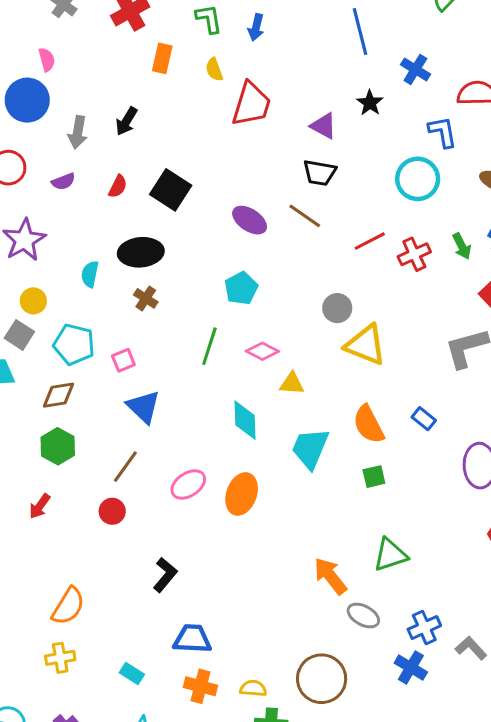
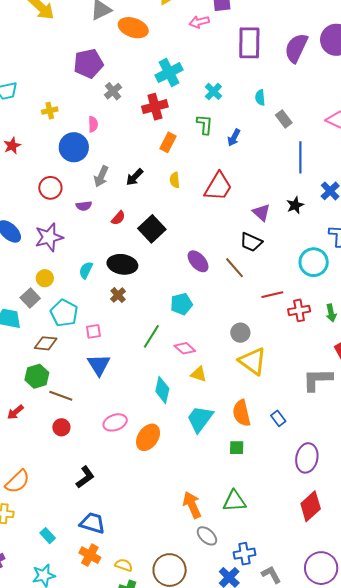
yellow semicircle: (214, 70) -> (175, 180), moved
brown line: (125, 467) -> (61, 396), moved, turned 60

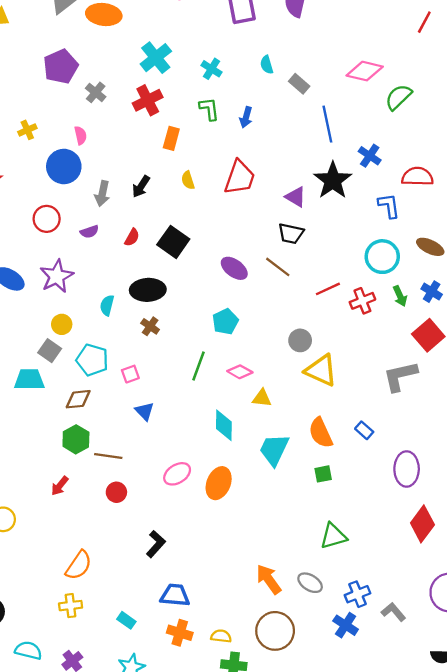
black star: (295, 205) -> (333, 180), size x1.8
cyan circle: (314, 262) -> (382, 257), moved
blue triangle: (99, 365) -> (145, 411), size x0.7
orange arrow: (192, 505) -> (269, 579), moved

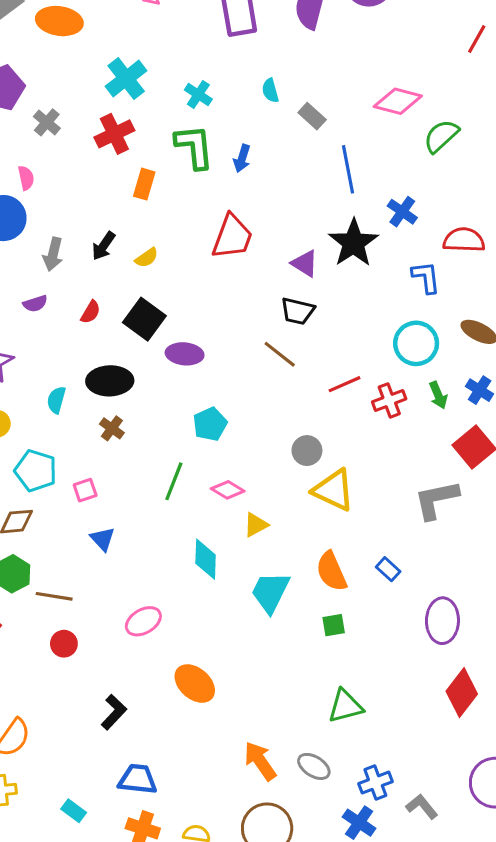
green L-shape: (209, 109) -> (194, 147), size x1.5
yellow semicircle: (188, 180) -> (147, 258), moved, turned -108
purple ellipse: (234, 268) -> (185, 354), moved, turned -32
yellow triangle: (262, 398) -> (256, 525), turned -36
orange ellipse: (219, 483) -> (195, 684), moved, turned -72

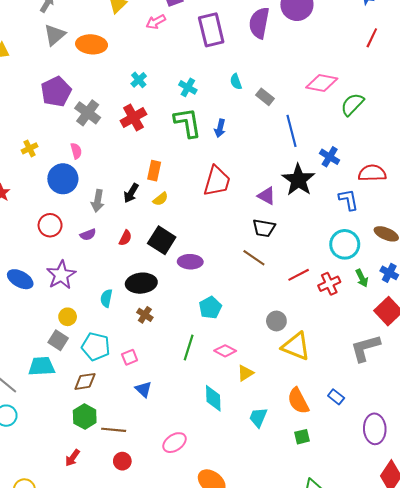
cyan cross: (126, 79) -> (139, 80), size x0.6
gray cross: (47, 122) -> (88, 113), size x1.4
orange rectangle: (144, 184) -> (154, 171), moved
cyan trapezoid: (270, 592) -> (258, 417), size x0.7

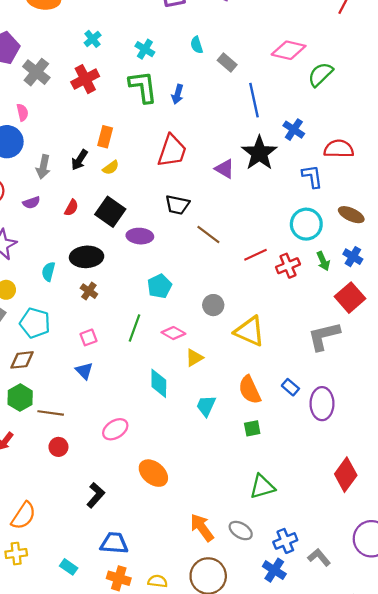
black trapezoid: (264, 228) -> (177, 205), moved
gray circle: (276, 321) -> (213, 305), moved
pink square: (130, 357) -> (89, 337), moved
purple ellipse: (375, 429) -> (322, 404), moved

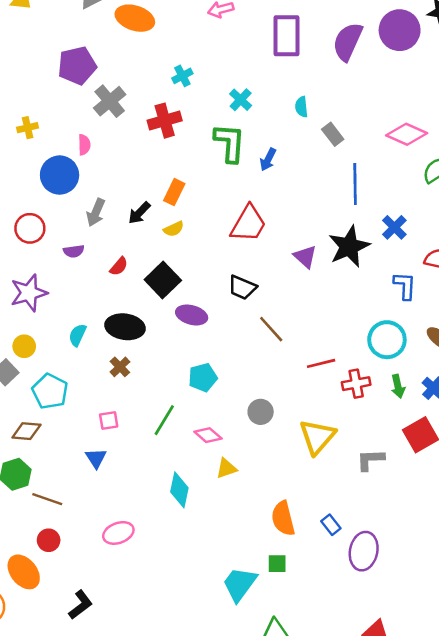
yellow triangle: (250, 331) -> (317, 437), moved, turned 36
gray L-shape: (324, 336) -> (370, 460), moved, size x0.7
cyan trapezoid: (206, 406) -> (240, 584), moved, size x1.4
orange ellipse: (153, 473) -> (24, 572), moved

